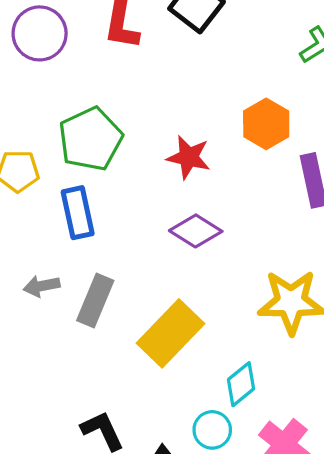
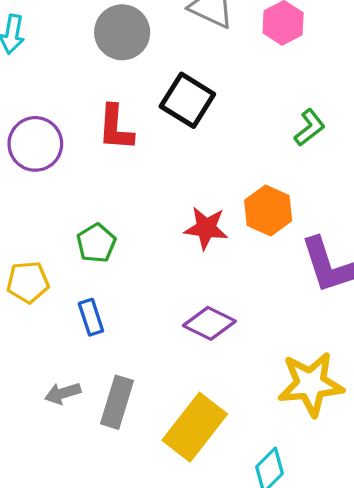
green pentagon: (90, 139) -> (96, 243), size x0.6
red star: (189, 157) -> (206, 228), moved
blue rectangle: (78, 213) -> (91, 317), size x0.7

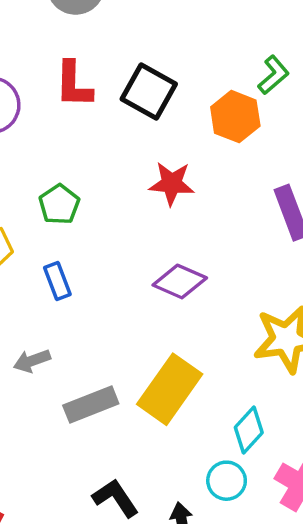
black square: (187, 100) -> (149, 92), moved
orange hexagon: (268, 211) -> (235, 117), moved
gray rectangle: (117, 402) -> (91, 404), moved, turned 54

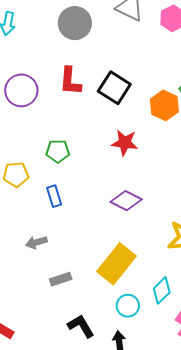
green pentagon: (59, 204) -> (58, 151), turned 30
gray rectangle: (91, 404) -> (61, 279), moved, size x0.7
cyan circle: (227, 481) -> (128, 306), moved

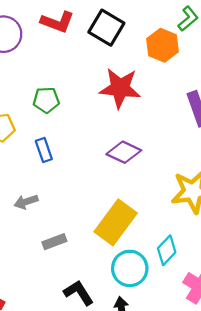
red L-shape: (70, 81) -> (57, 22), turned -72
red star: (125, 143) -> (120, 88), size x1.4
cyan circle: (128, 306) -> (130, 268), size x1.4

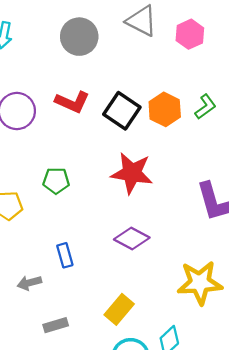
orange hexagon: (163, 45) -> (165, 109), moved
blue rectangle: (44, 150) -> (65, 255), moved
yellow rectangle: (116, 222) -> (119, 309), size x0.7

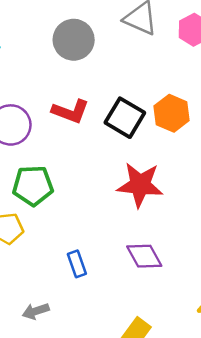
green pentagon: (56, 181) -> (33, 186), moved, size x1.4
purple diamond: (132, 239) -> (144, 256), turned 36
blue rectangle: (65, 255) -> (77, 264), moved

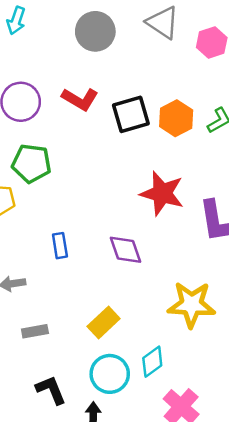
black square: (125, 118) -> (131, 114), turned 33
red star: (140, 185) -> (162, 193), moved

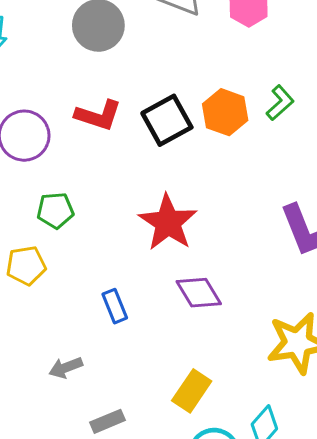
green pentagon: (31, 163) -> (55, 210), size x0.7
red star: (162, 193) -> (168, 222), moved, turned 30

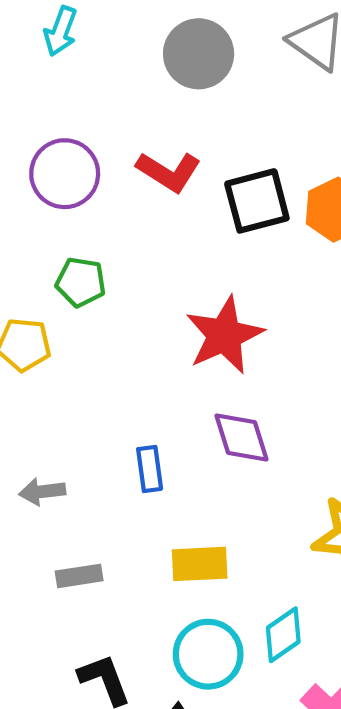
blue rectangle: (115, 306) -> (150, 469), moved
yellow rectangle: (192, 391) -> (200, 564), turned 39

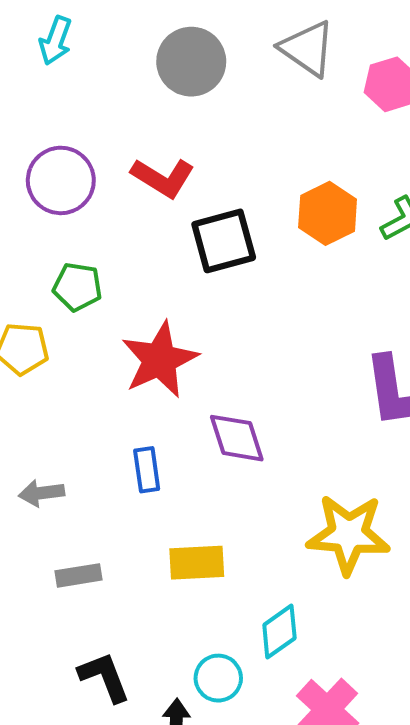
black square: (257, 201) -> (224, 241), moved
red star: (224, 335) -> (160, 360), moved
cyan circle: (208, 654) -> (218, 678), moved, size x0.7

